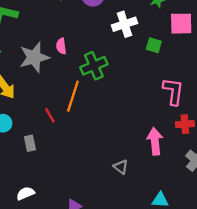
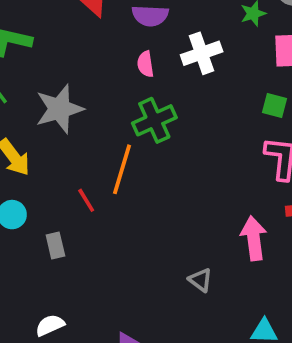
green square: (154, 45) -> (275, 105), moved
pink semicircle: (61, 46) -> (145, 64), moved

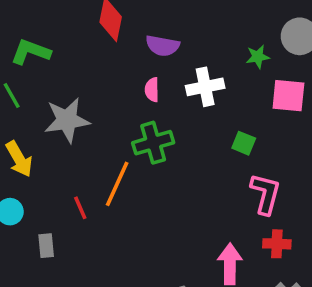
green square: (275, 105) -> (244, 143), moved

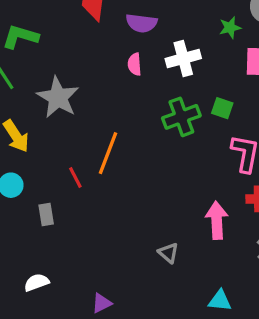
gray star: (67, 120) -> (58, 97), turned -30
green cross: (153, 143) -> (181, 117), moved

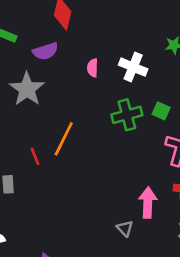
purple semicircle: (142, 23) -> (45, 51), moved, turned -30
white cross: (183, 58) -> (133, 67), turned 32
gray triangle: (168, 253) -> (125, 228), moved

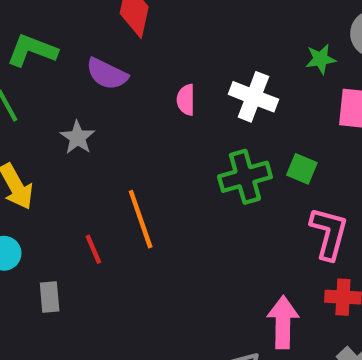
purple semicircle: (45, 51) -> (107, 74), turned 45
gray star: (27, 89) -> (77, 138), size x0.6
orange line: (64, 139) -> (141, 219), turned -44

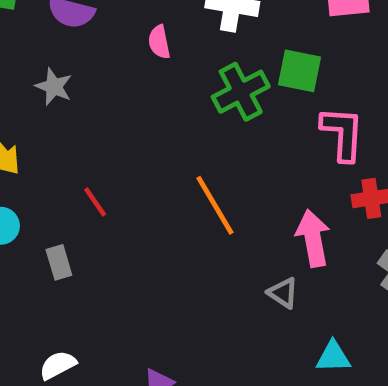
pink semicircle: (186, 100) -> (159, 42), moved
green square: (302, 169) -> (300, 71), size x1.4
orange line: (141, 219) -> (215, 205), moved

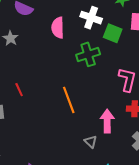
pink semicircle: (159, 42) -> (58, 28), size x1.5
green square: (300, 71) -> (113, 33), moved

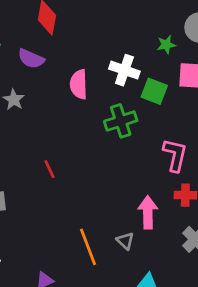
red line: (19, 90) -> (50, 169), moved
orange line: (69, 100) -> (88, 247), moved

